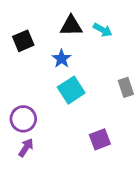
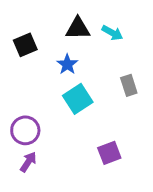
gray rectangle: (126, 87) -> (129, 85), moved

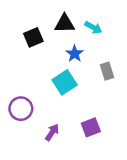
black square: (25, 45) -> (33, 37), moved
blue star: (67, 64) -> (75, 54), moved
purple arrow: (28, 162) -> (52, 132), moved

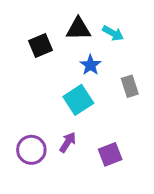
purple circle: (21, 109) -> (31, 150), moved
purple arrow: (52, 132) -> (68, 142), moved

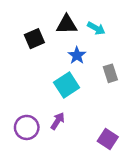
purple square: (110, 154) -> (108, 139), moved, turned -36

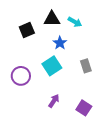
gray rectangle: (110, 73) -> (86, 66), moved
purple arrow: (58, 121) -> (54, 101), moved
purple circle: (27, 127) -> (21, 76), moved

